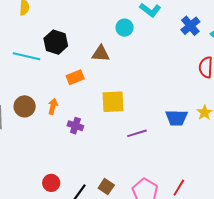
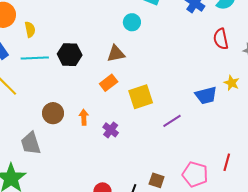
cyan line: (27, 56) -> (35, 58), moved
orange rectangle: (75, 77) -> (109, 83), moved
brown circle: (25, 106) -> (53, 113), moved
purple cross: (75, 126) -> (111, 130), turned 35

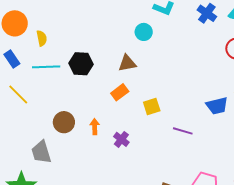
yellow square: (141, 97) -> (152, 107), size x0.7
purple line: (172, 121) -> (183, 131), turned 48

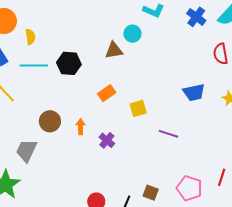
brown triangle: (127, 63) -> (114, 50), moved
blue trapezoid: (217, 106) -> (194, 92), moved
gray trapezoid: (41, 152) -> (26, 151), turned 40

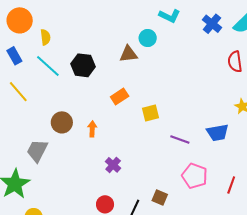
cyan line: (34, 66) -> (48, 66), turned 40
blue trapezoid: (194, 92) -> (218, 133), moved
purple cross: (107, 140) -> (113, 165), moved
pink pentagon: (189, 188) -> (195, 176), moved

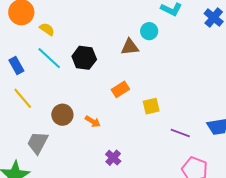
yellow semicircle: (45, 37) -> (47, 29), turned -49
blue rectangle: (14, 56) -> (16, 65), moved
yellow line: (18, 92) -> (23, 98), moved
orange arrow: (92, 129) -> (93, 121), turned 119

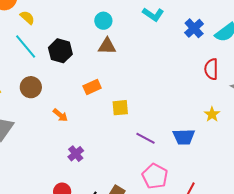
cyan circle: (149, 31) -> (103, 21), moved
brown circle: (62, 115) -> (31, 87), moved

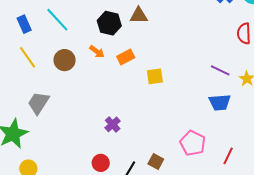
black hexagon: (60, 51) -> (109, 23), moved
orange arrow: (60, 115) -> (97, 52), moved
purple line: (146, 138) -> (220, 70), moved

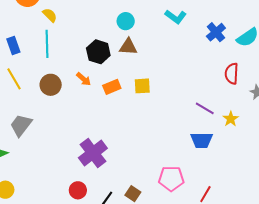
cyan line: (57, 20) -> (47, 44), turned 36
yellow square: (155, 76) -> (142, 86), moved
purple cross: (113, 124) -> (93, 153), size x1.8
pink pentagon: (193, 143) -> (171, 179), turned -30

